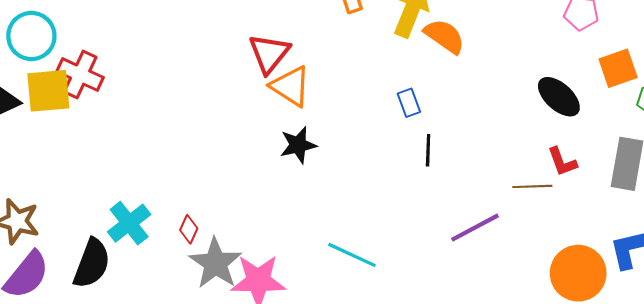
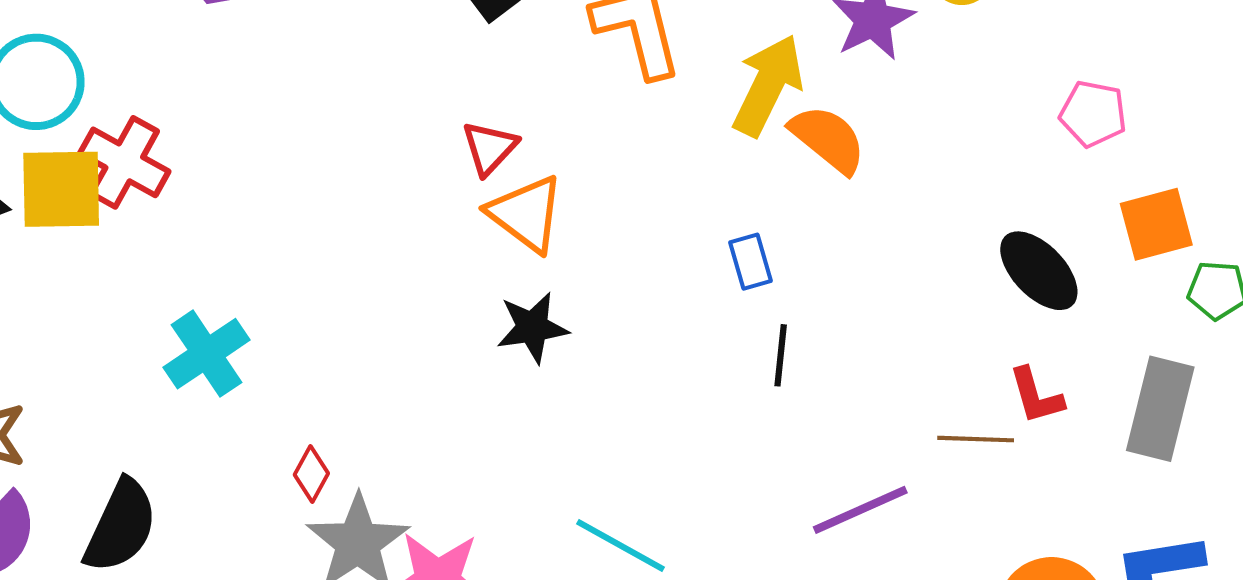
red triangle: (269, 53) -> (489, 148), size x0.7
cyan cross: (129, 223) -> (207, 354), moved

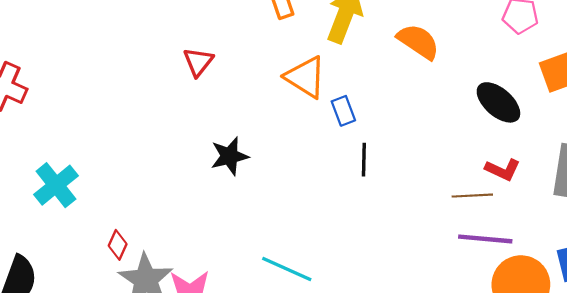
orange semicircle: (828, 139) -> (418, 42), moved
orange triangle: (526, 214) -> (306, 77), moved
red L-shape: (1036, 396) -> (503, 170), turned -44
purple line: (860, 510) -> (485, 239), moved, turned 34

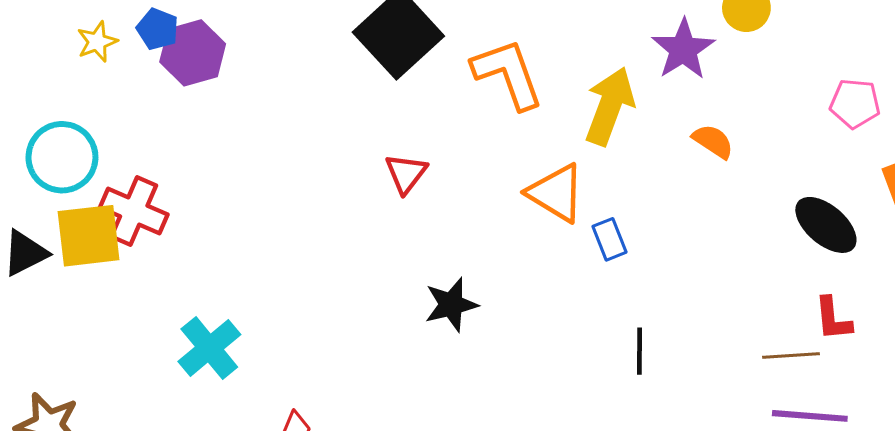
orange semicircle: (418, 42) -> (713, 141), size x0.7
black line: (364, 160) -> (639, 351), moved
red L-shape: (503, 170) -> (833, 319), turned 60

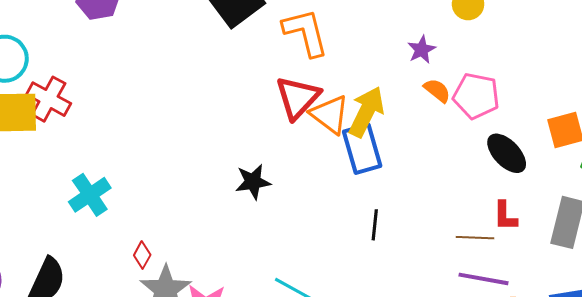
purple star: (683, 49) -> (422, 50), moved, size x0.7
pink pentagon: (855, 103) -> (476, 96), moved, size x1.4
yellow arrow: (610, 106) -> (366, 112), moved
red triangle: (406, 173) -> (298, 98), moved, size x1.6
blue rectangle: (610, 239) -> (362, 149), size x1.8

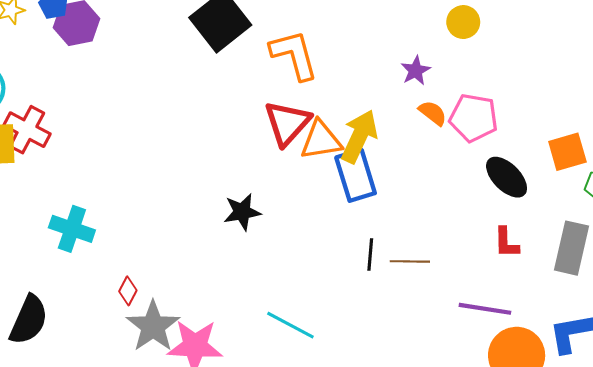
orange triangle: (330, 115) -> (321, 140), turned -45
cyan cross: (90, 195) -> (72, 229), turned -36
brown line: (475, 238) -> (410, 261), moved

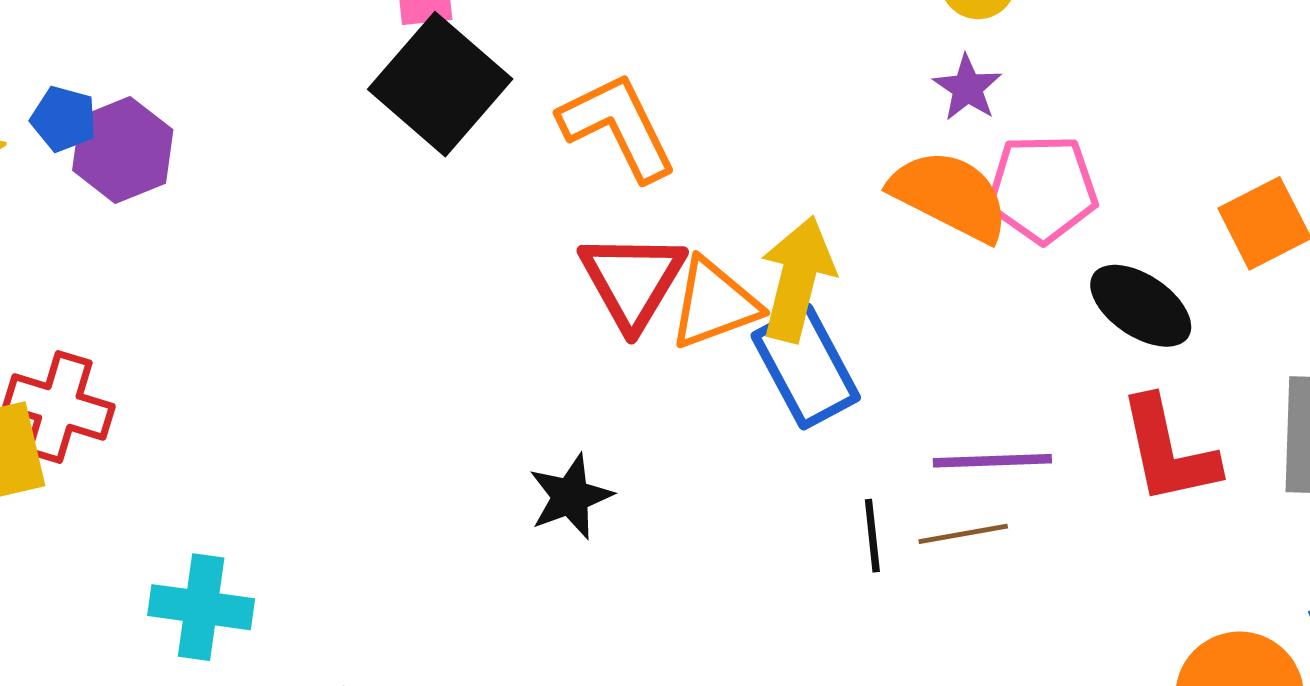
purple star: (416, 71) -> (967, 88), moved
orange semicircle: (433, 113) -> (950, 195), size x1.8
red L-shape: (506, 243) -> (1168, 451), size x1.6
purple line: (485, 309) -> (992, 461), moved

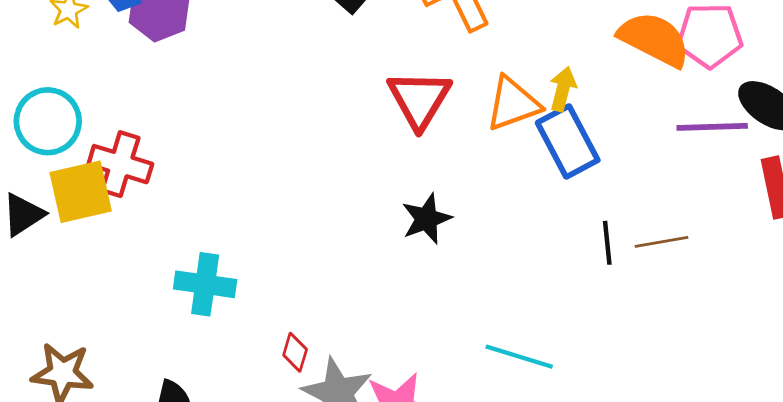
yellow arrow: (797, 279) -> (563, 89), size x0.6
red triangle: (632, 280) -> (419, 99), moved
purple line: (992, 461) -> (712, 127), moved

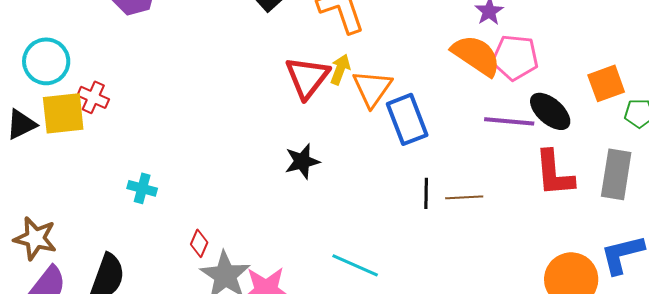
yellow arrow: (563, 89) -> (340, 69), moved
orange triangle: (513, 104) -> (372, 88), turned -42
red cross: (120, 164) -> (93, 97), size x0.7
cyan cross: (205, 284) -> (142, 188), size x0.7

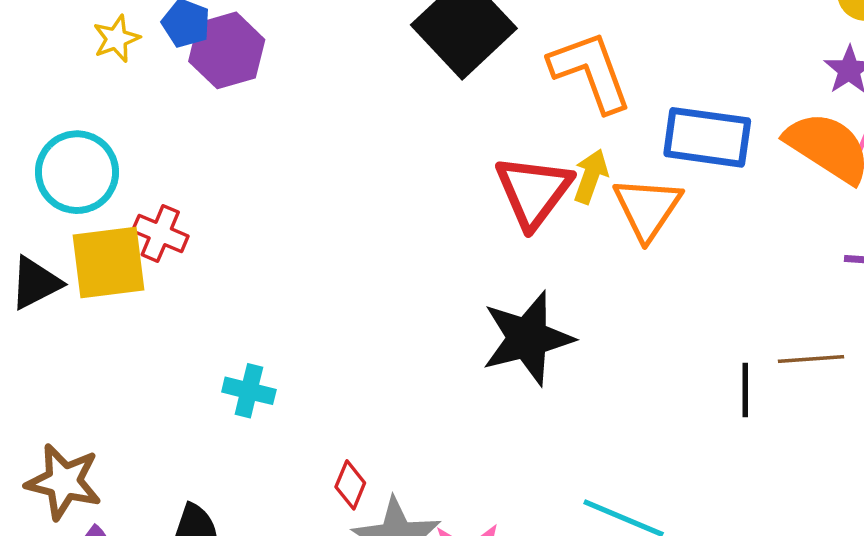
blue rectangle: (407, 119) -> (707, 137), moved, turned -60
black star: (302, 161) -> (528, 338), size x1.5
brown line: (464, 197) -> (811, 359), moved

